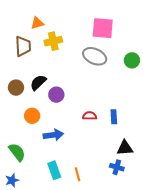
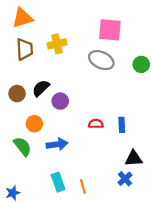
orange triangle: (37, 23) -> (22, 18), moved, size x1.5
green semicircle: (17, 152) -> (22, 146), moved
blue cross: (117, 167) -> (125, 179), turned 32

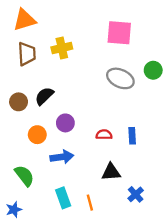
gray ellipse: (101, 60) -> (120, 78), moved
purple circle: (60, 101) -> (65, 123), moved
green semicircle: (22, 146) -> (24, 176), moved
black triangle: (134, 158) -> (111, 172), moved

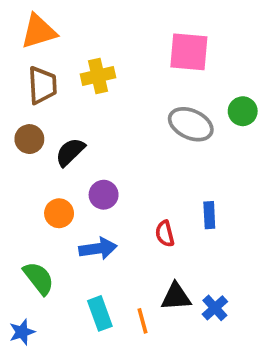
brown circle: (19, 102) -> (29, 139), moved
red semicircle: (104, 135) -> (165, 234), moved, turned -105
black triangle: (111, 172) -> (176, 297), moved

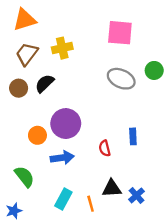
brown trapezoid: (42, 85) -> (27, 54), turned -140
black semicircle: (70, 152) -> (45, 83), moved
purple circle: (104, 195) -> (66, 124), size x1.6
cyan rectangle: (100, 313) -> (63, 199), turned 48

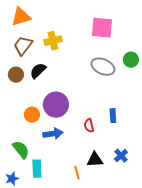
blue cross: (136, 195) -> (121, 156), moved
cyan rectangle: (63, 199) -> (37, 169), moved, turned -30

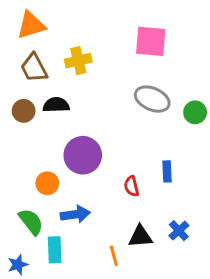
brown trapezoid: (23, 46) -> (34, 68), turned -65
green circle: (131, 60) -> (195, 112), moved
black semicircle: (38, 71) -> (56, 105), turned 42
orange circle: (32, 115) -> (47, 183), moved
blue arrow: (53, 134) -> (75, 214), moved

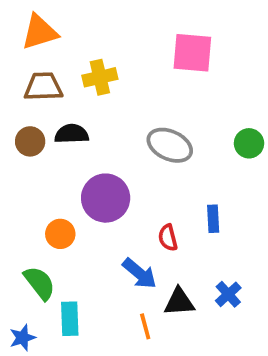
brown trapezoid: (34, 68) -> (43, 87), turned 116
gray ellipse: (152, 99) -> (170, 145), moved
blue arrow: (75, 214) -> (140, 274), moved, turned 48

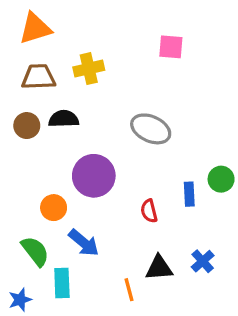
pink square: (192, 53) -> (171, 47), size x0.7
green circle: (249, 143) -> (221, 179), moved
blue arrow: (140, 274) -> (84, 243), moved

